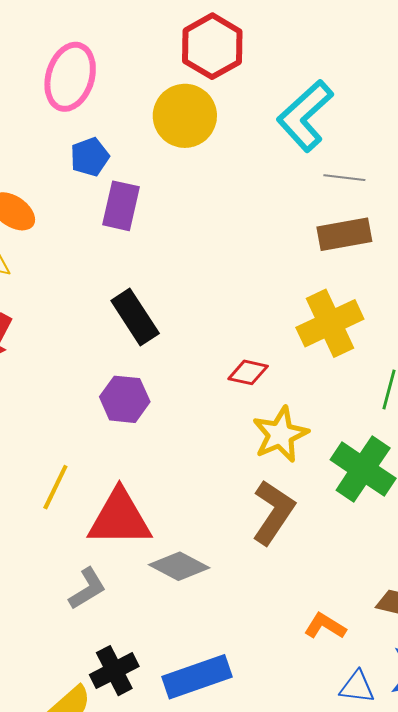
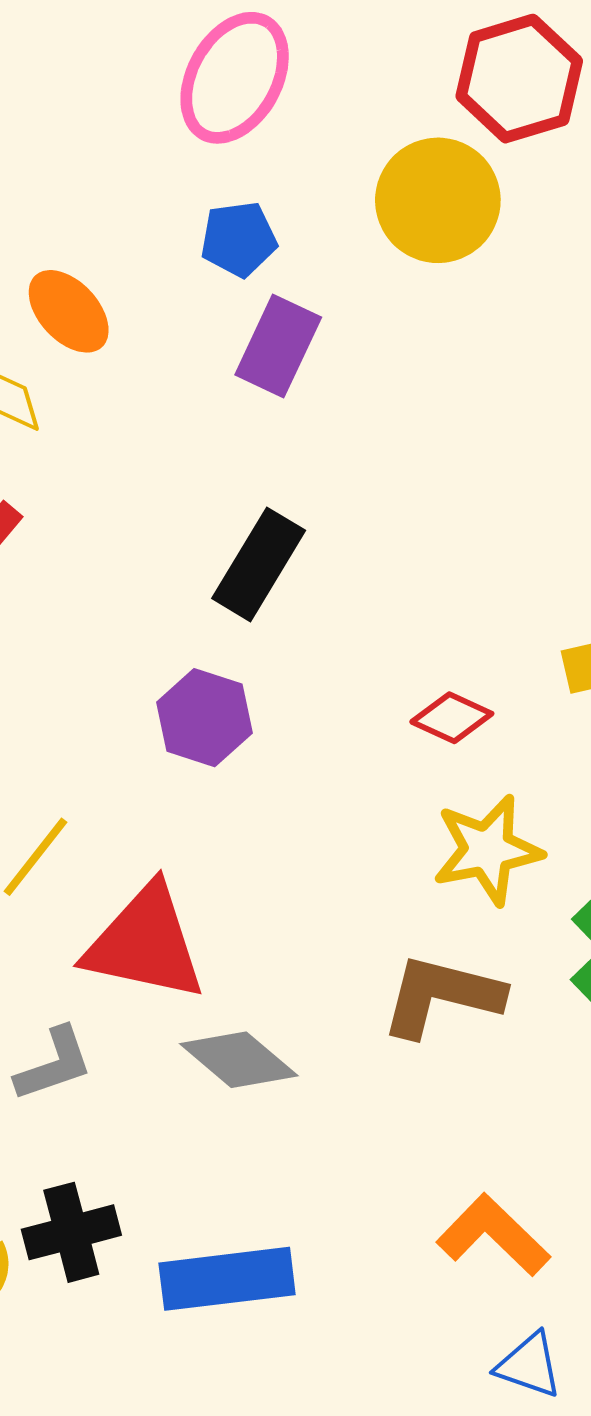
black rectangle: (135, 317) -> (259, 564), turned 52
brown L-shape: (273, 512) -> (442, 996), turned -122
orange L-shape: (325, 626) -> (493, 1235), size x1.4

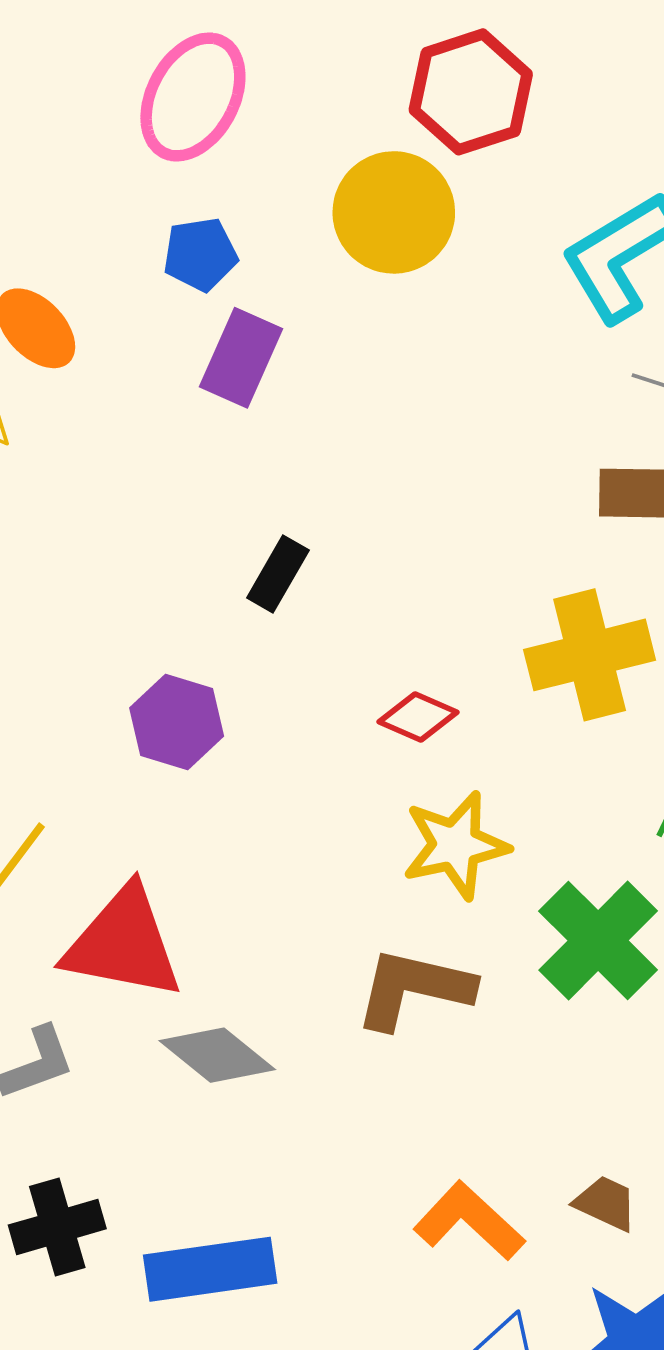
black rectangle: (259, 564) -> (278, 574), moved, size x0.7

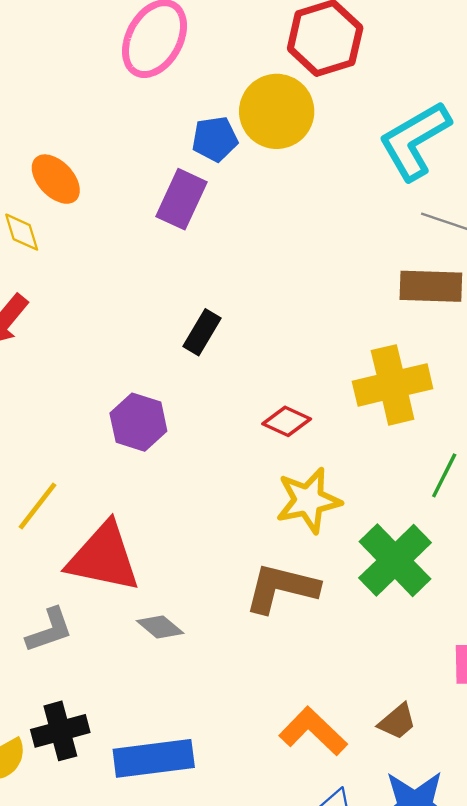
blue pentagon: (200, 254) -> (215, 139), moved
gray diamond: (217, 1055) -> (160, 627), size x0.7
brown trapezoid: (606, 1203) -> (397, 722), turned 114

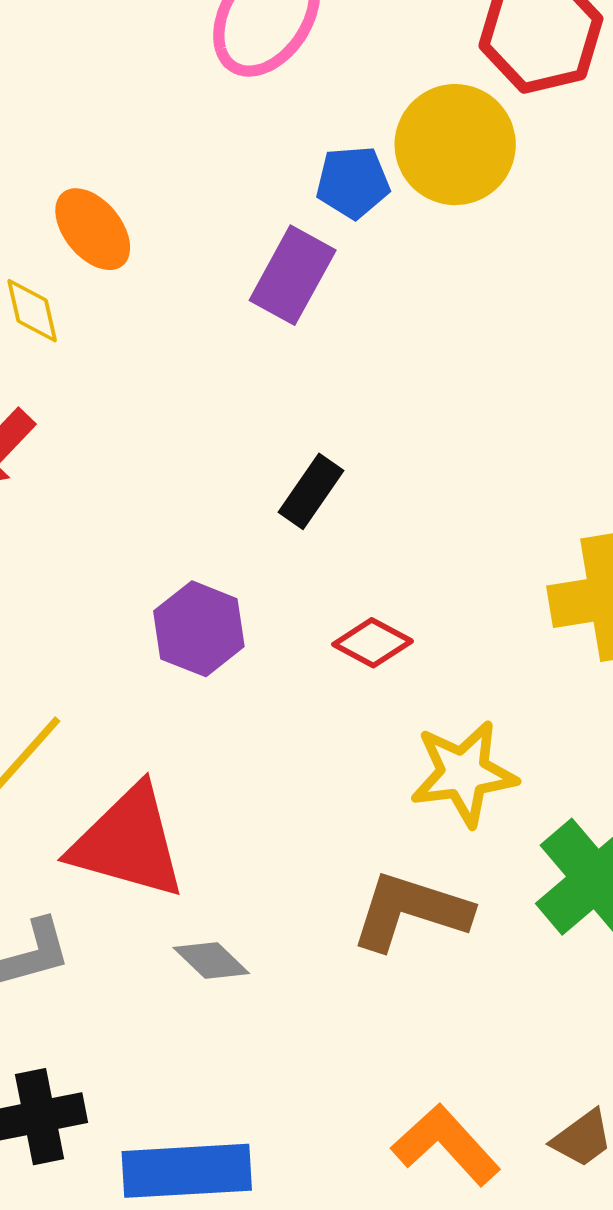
red diamond: (287, 421) -> (373, 643), moved

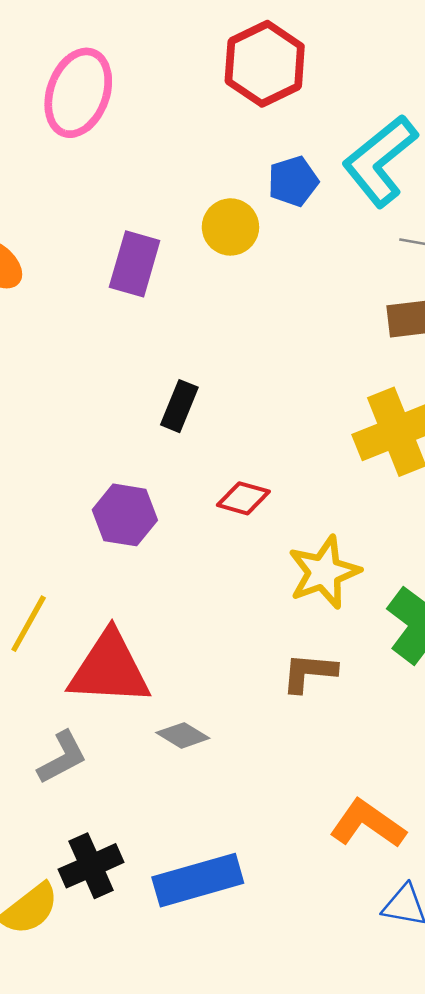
yellow circle: (455, 145) -> (230, 227), moved, size x0.7
blue pentagon: (353, 182) -> (293, 181), moved
brown L-shape: (411, 911) -> (309, 672), size x0.7

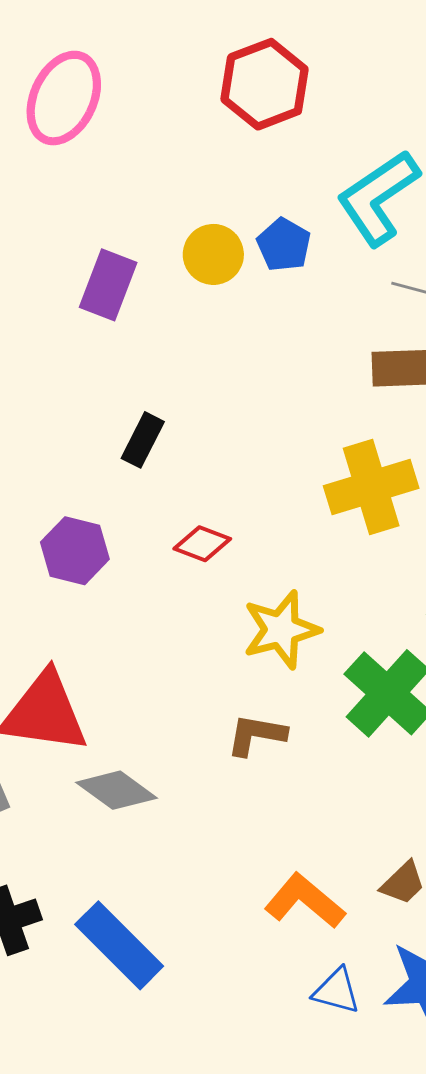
blue pentagon: (293, 181) -> (284, 245), moved, turned -30
gray diamond: (183, 735) -> (116, 790), size x1.4
blue rectangle: (198, 880) -> (119, 945), turned 56

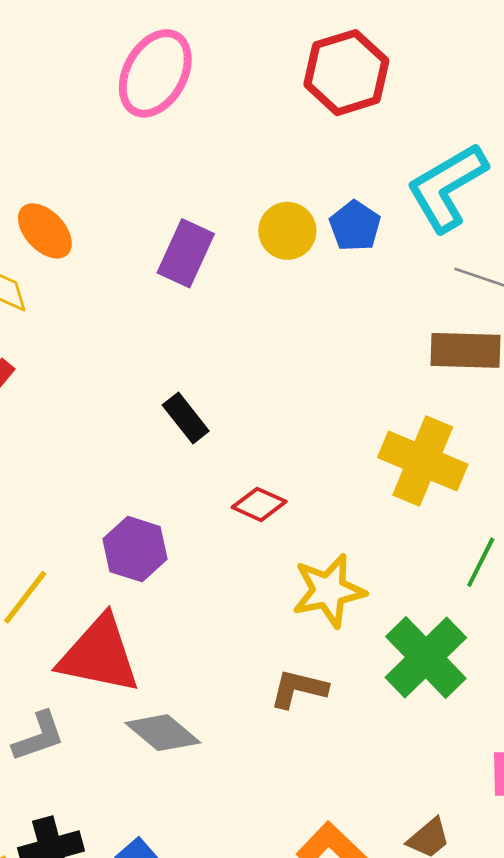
black rectangle: (143, 440) -> (186, 418), moved, turned -69
yellow cross: (371, 487) -> (423, 461), turned 36
purple hexagon: (75, 551) -> (135, 549), moved

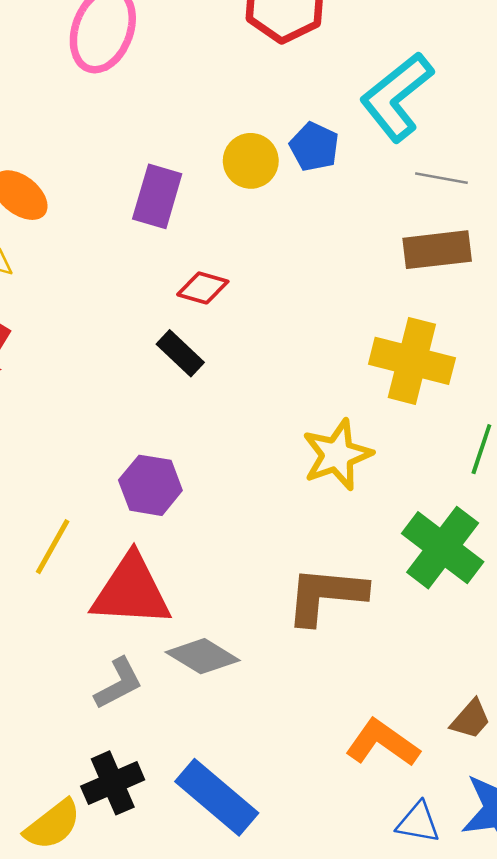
red diamond: (259, 504) -> (203, 288), moved
yellow star: (329, 591) -> (337, 455), moved
brown L-shape: (299, 689) -> (326, 595), size x1.5
gray L-shape: (39, 737) -> (118, 683), moved

